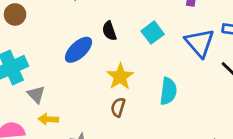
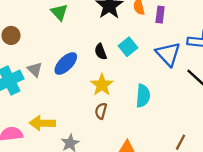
black semicircle: (109, 31) -> (101, 52), moved
gray triangle: (36, 95) -> (35, 70), moved
yellow arrow: (48, 119) -> (42, 123), size x1.5

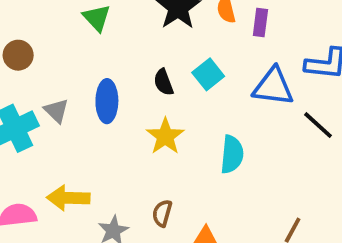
blue triangle: (168, 54) -> (273, 87), turned -40
blue ellipse: (66, 63) -> (107, 101), turned -45
brown semicircle: (101, 111) -> (162, 213), moved

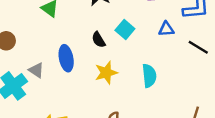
blue triangle: (273, 87) -> (166, 29), size x0.6
yellow star: (165, 136) -> (106, 73), turned 30

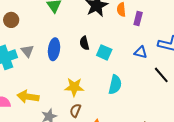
cyan square: (125, 30) -> (104, 52), moved, turned -35
yellow star: (106, 73) -> (74, 87), moved

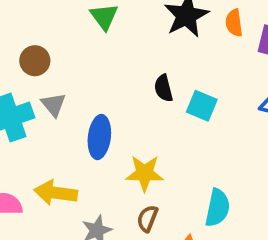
brown circle: (11, 20) -> (35, 61), moved
blue ellipse: (54, 49) -> (99, 137), moved
cyan semicircle: (115, 85) -> (217, 208), moved

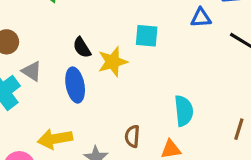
black semicircle: (163, 88) -> (82, 47), moved
yellow star: (145, 173) -> (113, 62), moved

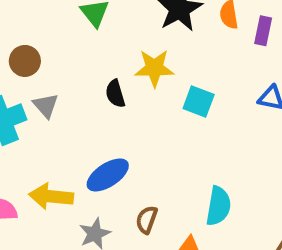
yellow star: (113, 62) -> (154, 68), moved
blue ellipse: (75, 85) -> (108, 175), moved, turned 52

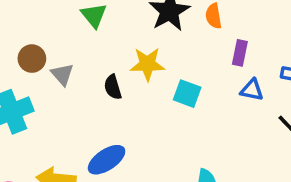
purple rectangle: (263, 31) -> (240, 53), moved
gray triangle: (46, 106) -> (62, 74), moved

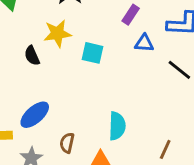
purple rectangle: (240, 53) -> (131, 15), turned 30

